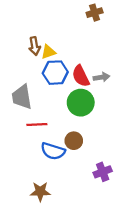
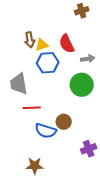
red semicircle: (81, 76) -> (67, 44), moved
gray arrow: (101, 77) -> (88, 59), moved
green circle: (81, 103) -> (82, 85), moved

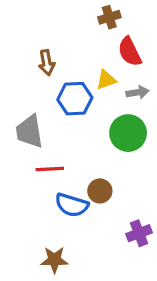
brown cross: (82, 11) -> (109, 17), moved
red semicircle: (67, 44) -> (130, 52), moved
yellow triangle: (42, 45) -> (106, 80), moved

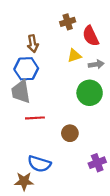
brown cross: (109, 17) -> (68, 22), moved
blue hexagon: (75, 99) -> (26, 69), moved
blue semicircle: (72, 205) -> (39, 164), moved
brown star: (54, 260) -> (24, 181), moved

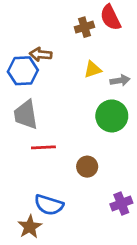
red semicircle: (91, 36) -> (110, 18), moved
brown arrow: (33, 44) -> (41, 54), turned 105
blue hexagon: (26, 69) -> (23, 71), moved
brown star: (24, 181) -> (30, 227), turned -30

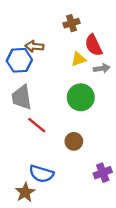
red semicircle: (110, 18) -> (94, 45), moved
green circle: (112, 116) -> (81, 97), moved
red line: (43, 147) -> (37, 125), turned 42

